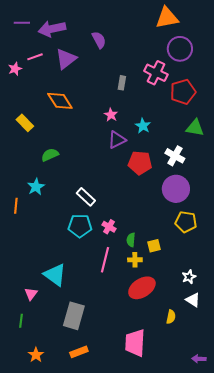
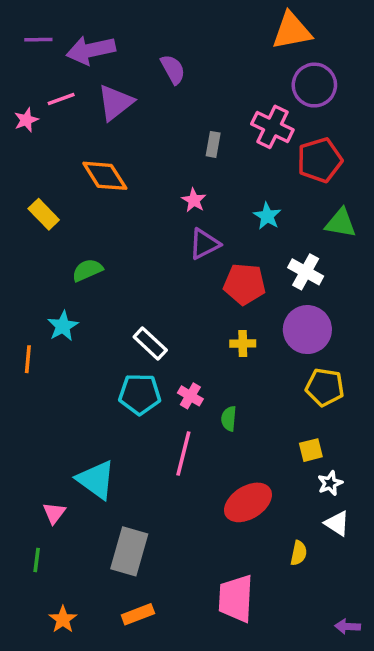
cyan star: (143, 126) -> (267, 216), moved
yellow square: (154, 246) -> (311, 450), moved
yellow cross: (135, 260) -> (243, 344), moved

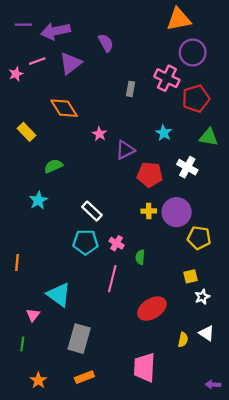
pink star: (194, 200) -> (99, 134), moved
purple circle: (307, 330) -> (177, 212), moved
orange line: (28, 359) -> (17, 262), moved
white triangle: (337, 523) -> (207, 333), moved

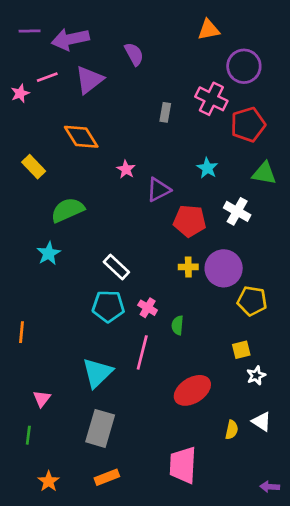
orange triangle: (179, 19) -> (209, 30), moved, size x0.7
green semicircle: (53, 166) -> (68, 210), size x1.4
cyan triangle: (59, 295) -> (97, 373), moved, turned 40

